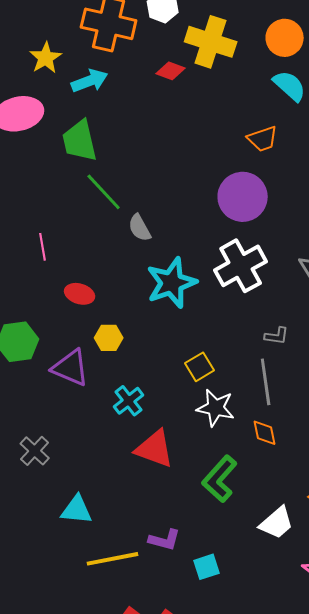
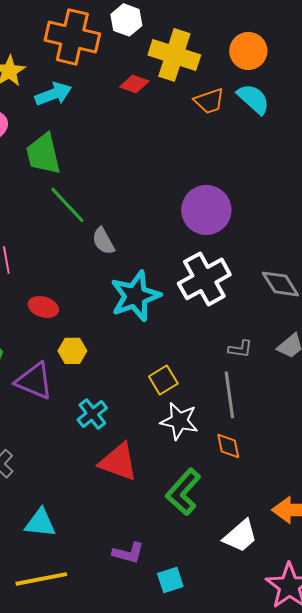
orange trapezoid: (263, 139) -> (209, 101), moved
yellow line: (113, 559) -> (41, 579), moved

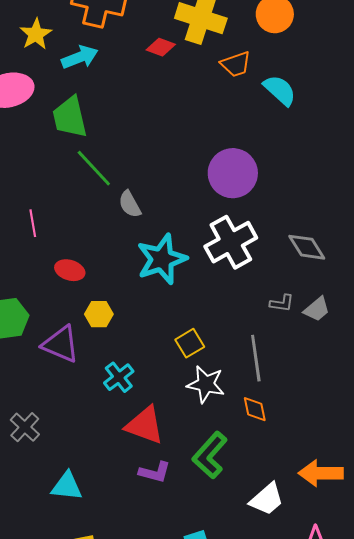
cyan semicircle: (253, 99) -> (280, 90), moved
gray L-shape: (240, 349) -> (282, 303), moved
purple L-shape: (128, 553) -> (155, 472), moved

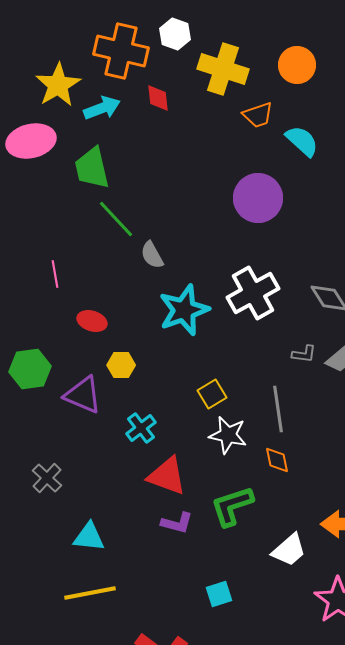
yellow star: (36, 34) -> (58, 85), size x1.4
red diamond: (161, 47) -> (158, 98), moved, turned 64
purple circle: (233, 173) -> (258, 198), moved
green L-shape: (210, 455) -> (232, 506), turned 30

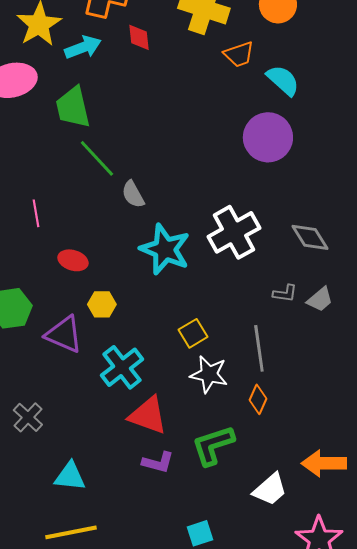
purple circle: (258, 198) -> (268, 137), moved
cyan star: (184, 310) -> (165, 249), turned -30
cyan cross: (141, 428) -> (122, 367), size x1.4
orange diamond: (277, 460) -> (258, 399), turned 36

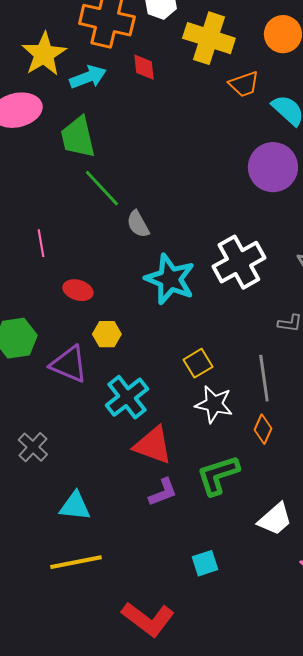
purple L-shape: (158, 462) -> (163, 492), turned -36

